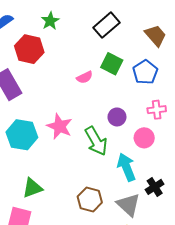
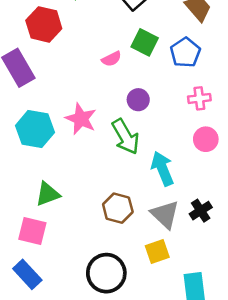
purple circle: (117, 117) -> (138, 100), moved
pink circle: (144, 138) -> (206, 139), moved
black cross: (155, 187) -> (201, 211), moved

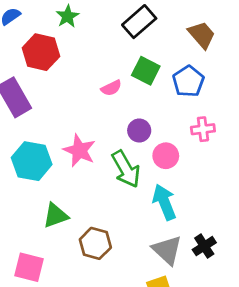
pink circle: (206, 139) -> (166, 156), moved
green triangle: (48, 194) -> (56, 215), moved
brown hexagon: (118, 208) -> (95, 243), moved

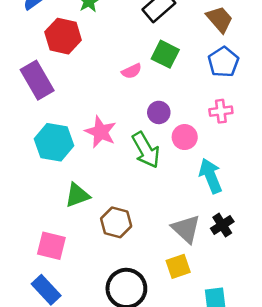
blue pentagon: (188, 81) -> (223, 62), moved
cyan arrow: (164, 202) -> (211, 176), moved

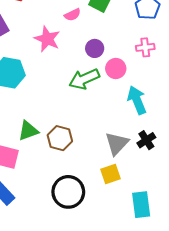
pink star: (101, 132) -> (47, 39), moved
green arrow: (146, 150) -> (84, 79), turned 96
green triangle: (77, 195) -> (28, 131), moved
gray triangle: (186, 229) -> (117, 143), turned 30

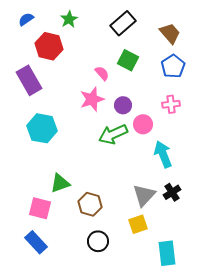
pink semicircle: (73, 15) -> (102, 73), turned -105
pink star: (47, 39) -> (92, 99), moved, turned 30
brown hexagon: (60, 138) -> (90, 204), moved
black circle: (68, 192) -> (98, 241), size x0.7

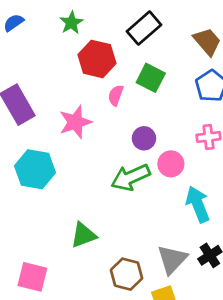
red hexagon: (49, 46) -> (97, 59), moved
pink semicircle: (102, 73) -> (116, 95), turned -119
pink star: (92, 99) -> (75, 122), moved
green triangle: (60, 183) -> (83, 235), moved
brown hexagon: (90, 204) -> (126, 274), moved

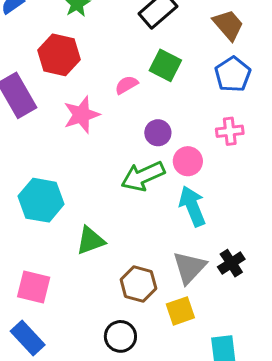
red hexagon: (97, 59) -> (59, 55), moved
pink semicircle: (116, 95) -> (126, 85), turned 40
cyan hexagon: (35, 169) -> (41, 200), moved
cyan arrow: (198, 204) -> (192, 206), moved

